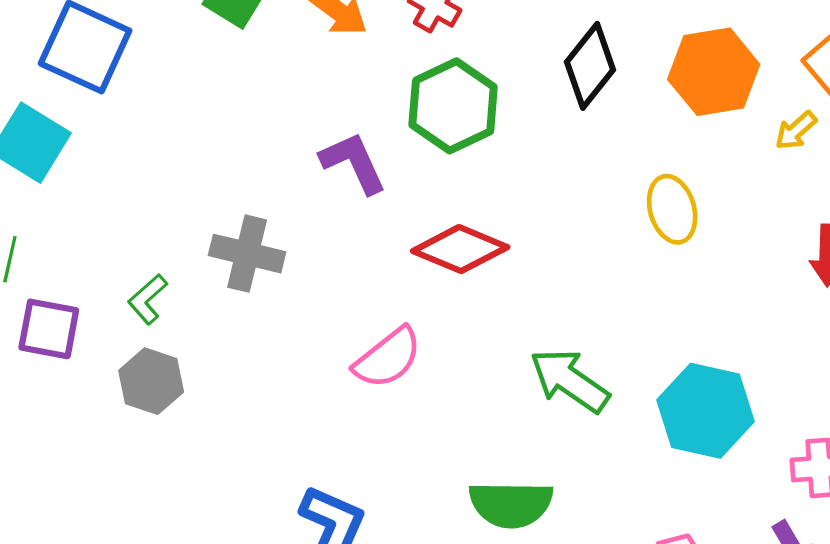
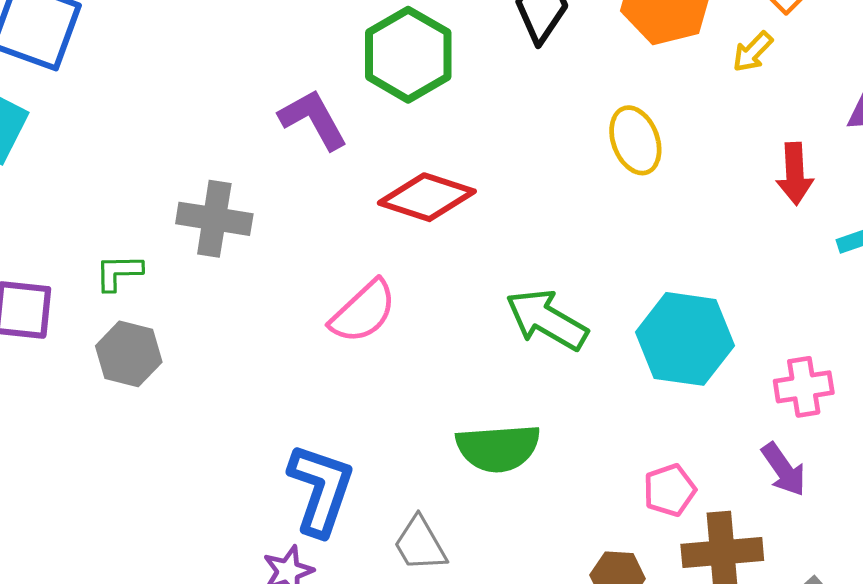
green L-shape: (148, 299) -> (119, 272), turned 45

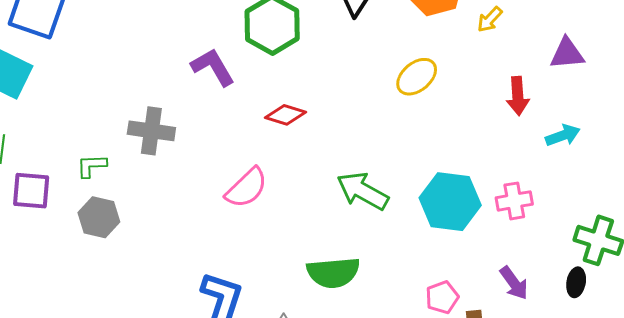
yellow ellipse: (635, 140) -> (417, 77), turned 72
red diamond: (427, 197) -> (285, 115), size x0.7
pink cross: (804, 387) -> (514, 201), moved

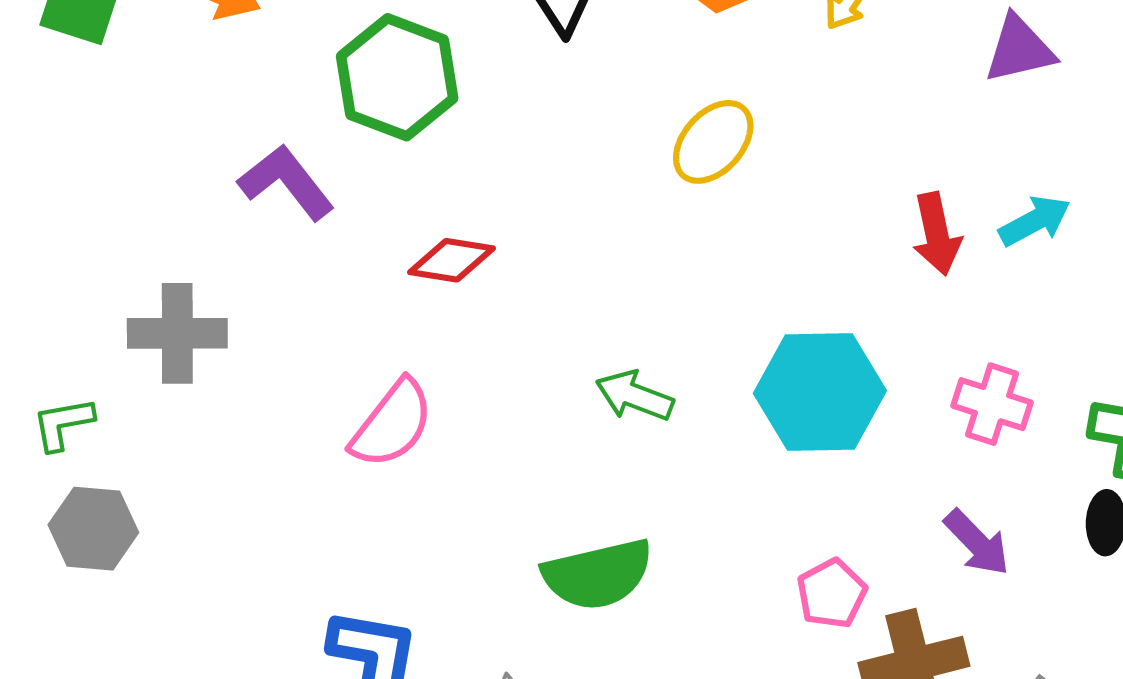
red arrow: (518, 96) -> (937, 234), moved
green arrow: (363, 191) -> (635, 396), size x0.7
pink cross: (514, 201) -> (992, 404), moved, turned 36

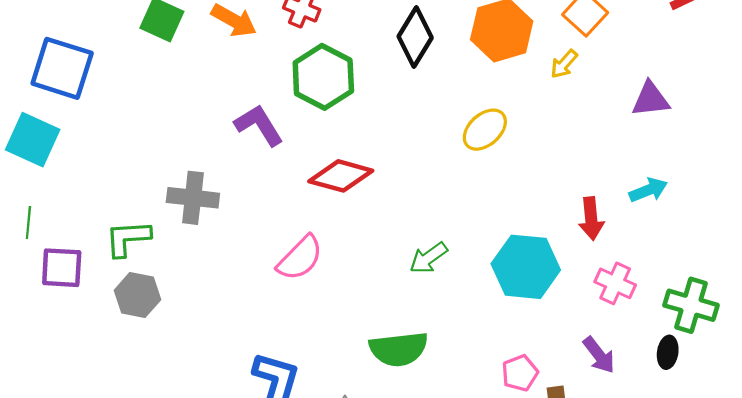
red arrow: (937, 234) -> (591, 219), moved
red diamond: (451, 260) -> (341, 176), size x1.4
green arrow: (635, 396) -> (429, 258), turned -63
green L-shape: (63, 424) -> (128, 238), size x1.4

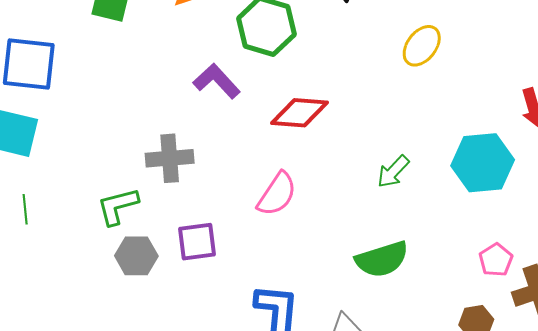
purple square: (62, 268) -> (197, 242), moved

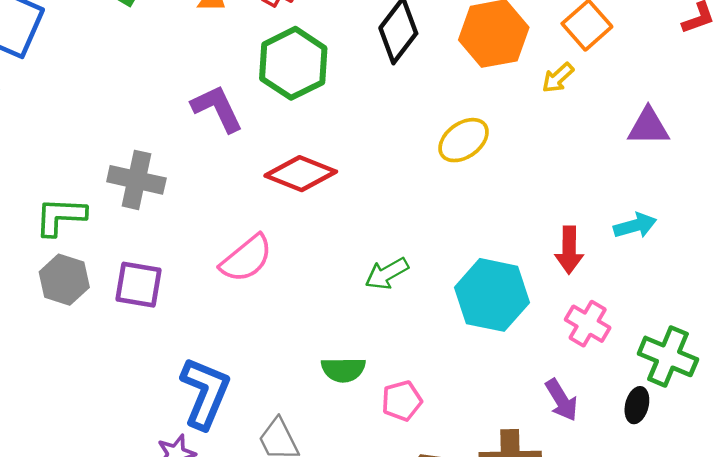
green semicircle: (382, 259) -> (343, 370), size x0.7
pink pentagon: (496, 260) -> (402, 401), moved

